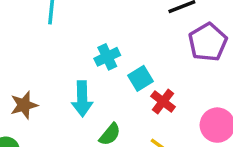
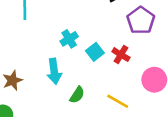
red cross: (163, 102) -> (121, 55), moved

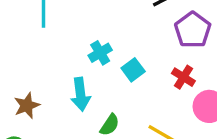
red cross: (121, 55) -> (183, 77), moved

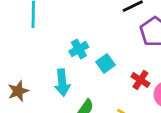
red cross: (183, 77) -> (140, 80), moved

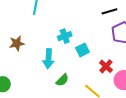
brown star: (18, 91) -> (17, 43), moved

